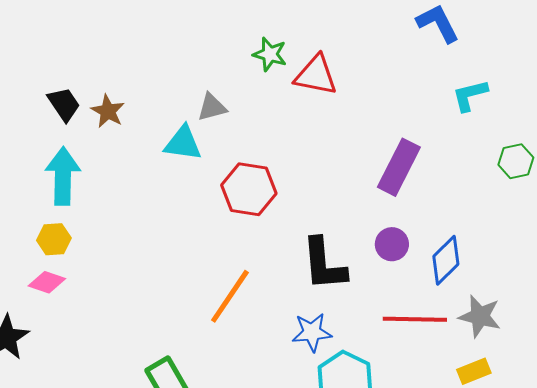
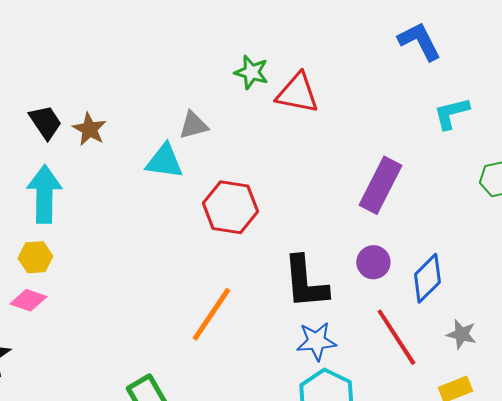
gray star: (480, 316) -> (461, 334), size x0.7
red line: (415, 319) -> (396, 337), turned 56
blue star: (312, 332) -> (316, 341), moved

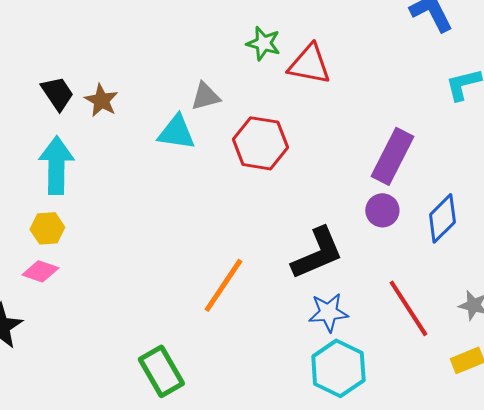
red hexagon: (230, 207) -> (260, 143), moved
purple circle: (373, 262) -> (382, 210), moved
blue diamond: (427, 278) -> (442, 218), moved
black L-shape: (305, 282) -> (317, 253), turned -108

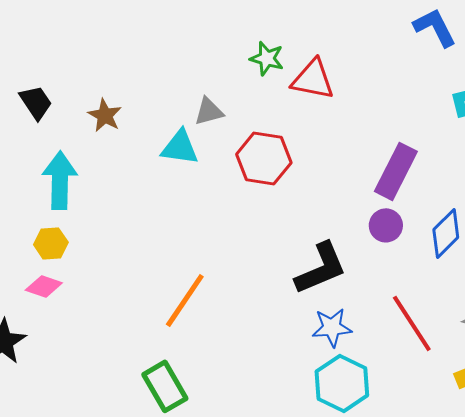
black trapezoid: (57, 93) -> (36, 102), moved
orange line: (223, 285) -> (185, 300), moved

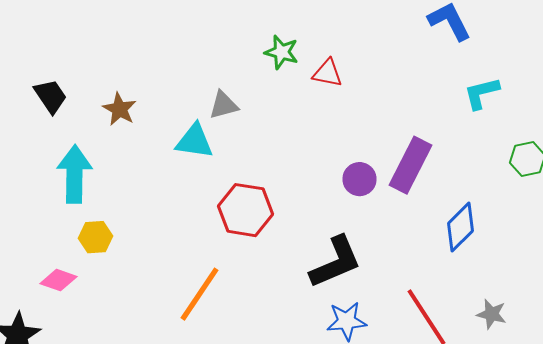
red triangle: (313, 79) -> (328, 73), size x0.7
red hexagon: (264, 158) -> (246, 210), moved
purple circle: (386, 225) -> (360, 179), moved
yellow hexagon: (51, 243) -> (96, 237), moved

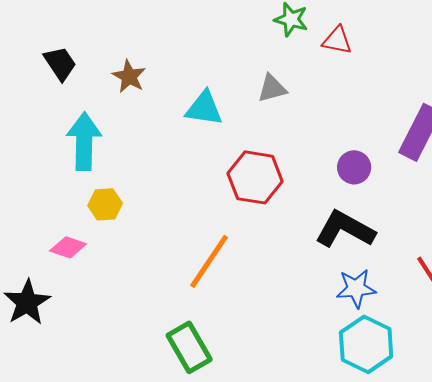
gray triangle: (224, 105) -> (272, 88), moved
purple circle: (360, 179) -> (354, 167), moved
black L-shape: (336, 262) -> (345, 229), turned -128

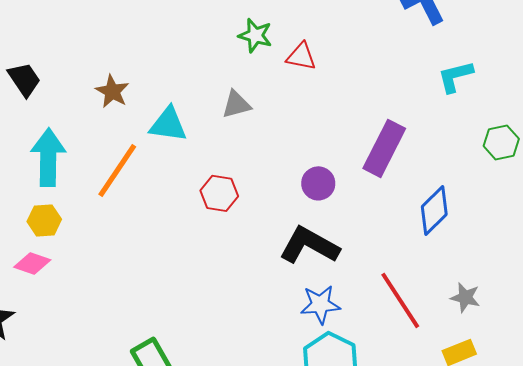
brown star: (129, 76) -> (112, 91), moved
red hexagon: (255, 177) -> (219, 193), size x0.7
yellow hexagon: (105, 204) -> (44, 220), moved
orange line: (209, 261) -> (117, 170), moved

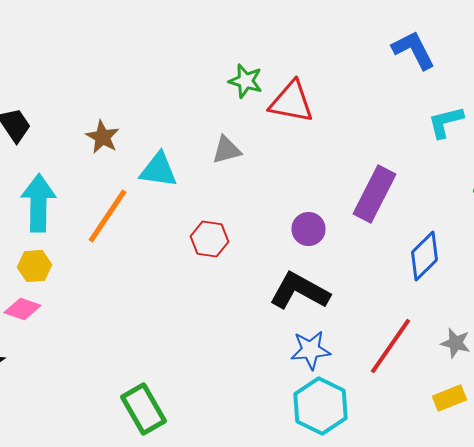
red triangle: (301, 56) -> (292, 102), size x1.5
red line: (400, 300) -> (390, 346), turned 68

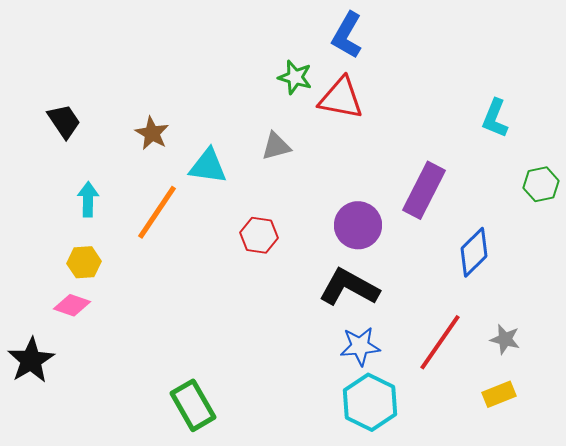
blue L-shape: (414, 50) -> (347, 35), moved, turned -123
cyan L-shape: (446, 122) -> (495, 118), turned -54
cyan arrow: (38, 203) -> (88, 199), size x0.6
purple circle: (308, 229) -> (358, 225), size x1.4

